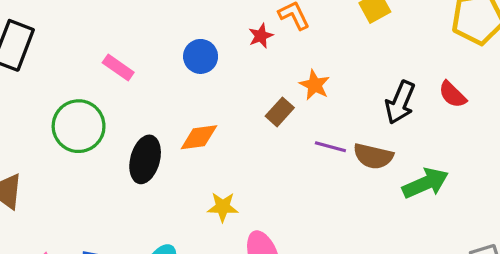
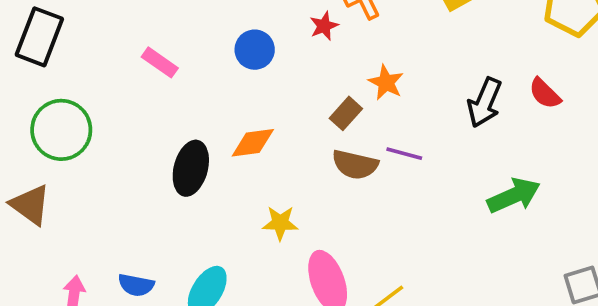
green circle: (79, 126) -> (61, 130), moved
brown semicircle: (373, 156) -> (355, 165), moved

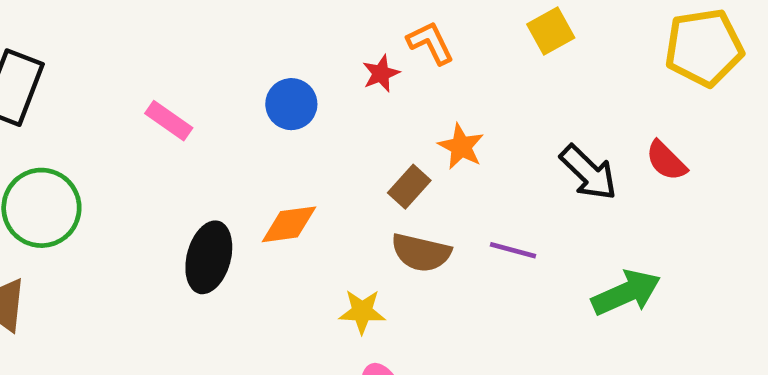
black arrow: (485, 103) -> (588, 172), turned -69
purple line: (404, 154) -> (513, 250), moved
yellow star: (280, 223) -> (362, 312), moved

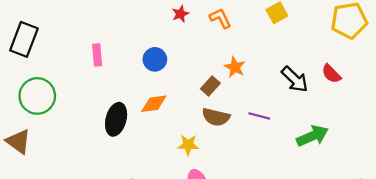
red star: (381, 73) -> (180, 14), moved
blue circle: (291, 104) -> (155, 59), moved
pink rectangle: (169, 121) -> (97, 55), turned 50

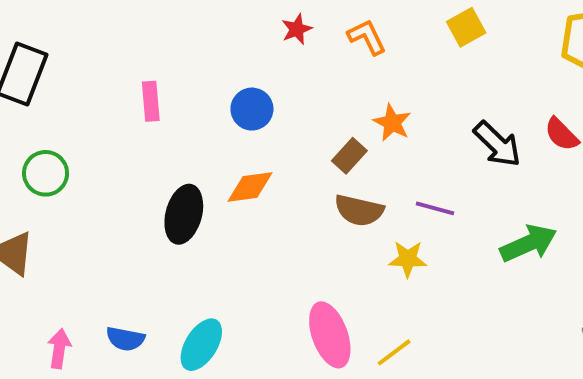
green circle: (37, 96) -> (46, 173), size x0.7
yellow star: (188, 145) -> (408, 259), moved

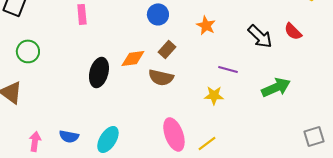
blue circle: (252, 109) -> (158, 14), moved
brown rectangle: (349, 156) -> (167, 49), moved
brown semicircle: (359, 210) -> (161, 77), moved

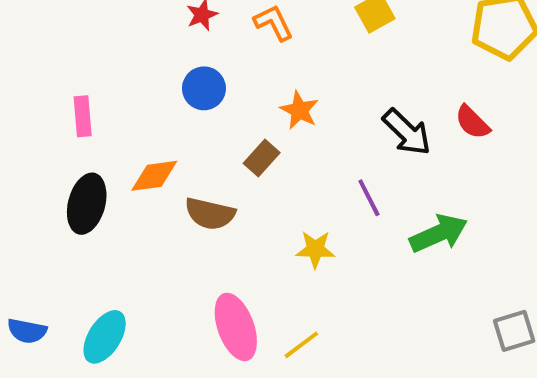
pink rectangle: (82, 14) -> (83, 116), moved
brown rectangle: (167, 49) -> (262, 158), moved
purple line: (228, 69) -> (369, 198), moved, turned 48

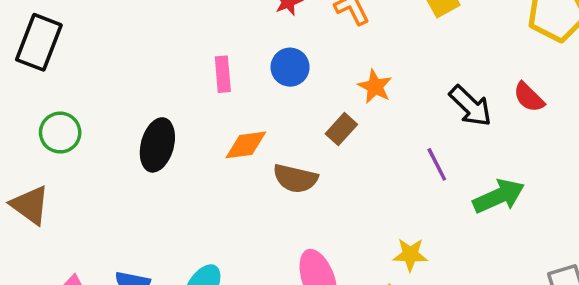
pink rectangle: (83, 116) -> (223, 74), moved
black ellipse: (87, 204) -> (157, 145), moved
yellow star: (315, 249) -> (410, 255), moved

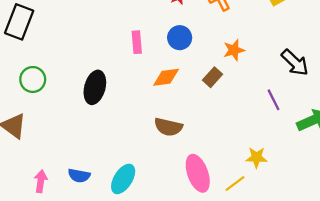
orange star: (375, 87) -> (234, 50), turned 30
orange diamond: (246, 145) -> (166, 77), moved
brown semicircle: (295, 179) -> (168, 127), moved

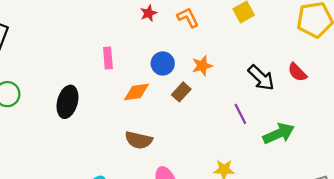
blue circle: (180, 38) -> (163, 63), moved

